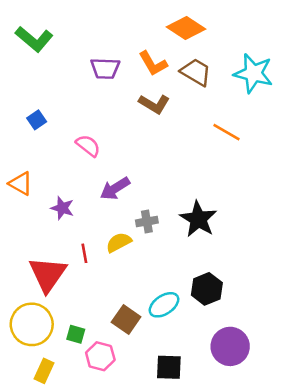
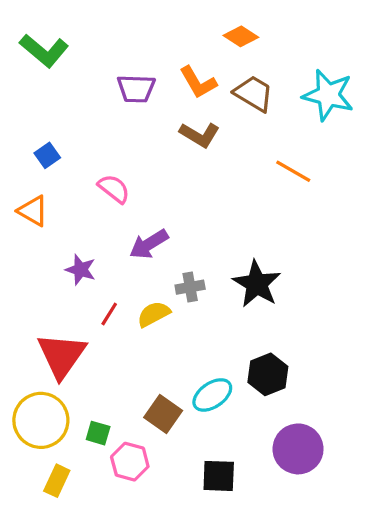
orange diamond: (186, 28) -> (241, 36), size x0.7
orange triangle: (21, 184) -> (33, 211), moved
red line: (84, 253) -> (109, 314), moved, turned 42

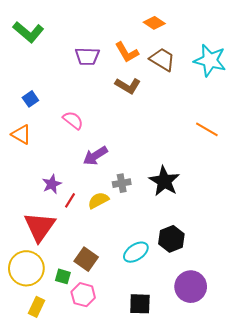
orange line: (293, 171) -> (207, 129), moved
purple star: (81, 270) -> (52, 184), moved, turned 30
brown square: (163, 414) -> (86, 259), moved

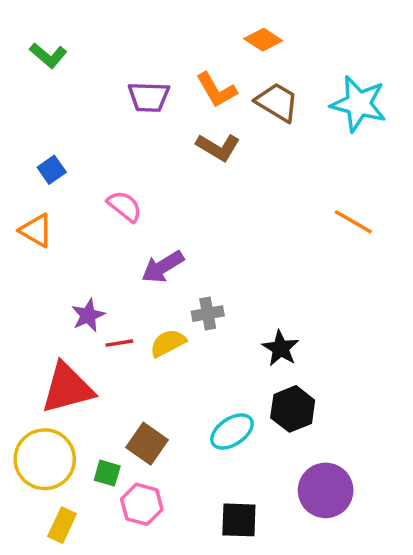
green L-shape: (28, 32) -> (48, 55), size x0.7
black star: (164, 181) -> (281, 348), moved, size x0.7
red line: (70, 200) -> (119, 343), turned 49
red triangle: (40, 227) -> (67, 388), turned 40

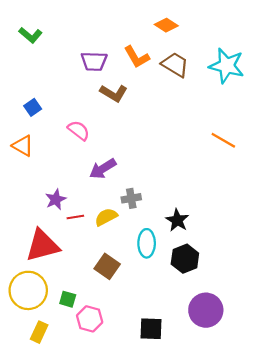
brown L-shape: (218, 147) -> (114, 93), moved
cyan ellipse: (232, 431) -> (147, 243), moved, turned -56
brown square: (147, 444) -> (107, 266), moved

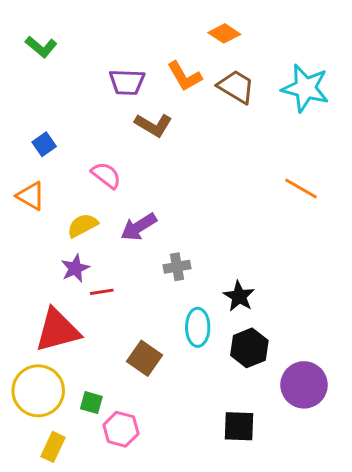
yellow semicircle: (106, 217) -> (83, 225), moved
purple circle: (206, 310) -> (304, 385), moved
black square: (151, 329) -> (239, 426), moved

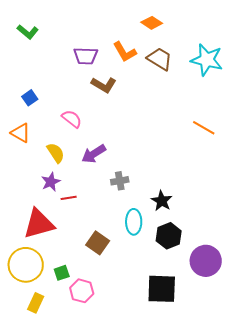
yellow semicircle: (83, 225) -> (56, 153), turned 85
green square: (91, 403) -> (62, 273), turned -35
black square: (239, 426) -> (162, 289), size x1.4

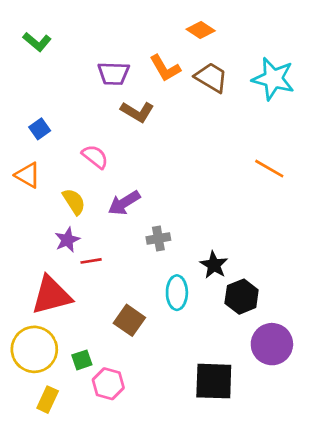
black hexagon: (169, 236) -> (242, 297), moved

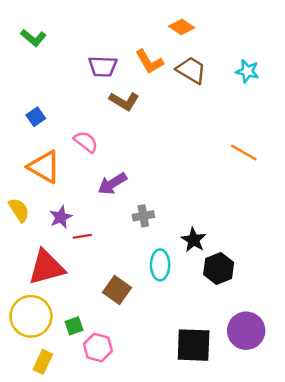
cyan star: (273, 79) -> (247, 71), size x0.6
orange triangle: (28, 175) -> (44, 167), moved, size x1.4
yellow semicircle: (74, 202) -> (19, 210), moved
purple circle: (272, 344) -> (246, 331), moved

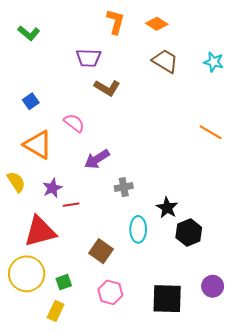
orange L-shape: (149, 62) -> (115, 22), moved, turned -135
purple circle: (246, 331) -> (213, 286), size x0.7
pink hexagon: (98, 347) -> (110, 292), moved
yellow rectangle: (43, 362) -> (56, 311), moved

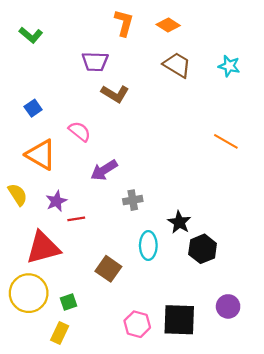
pink hexagon: (110, 292) -> (137, 324), moved

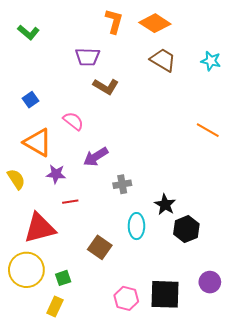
orange diamond: (168, 25) -> (155, 23), size x1.4
purple star: (56, 201) -> (56, 174), moved, turned 30

